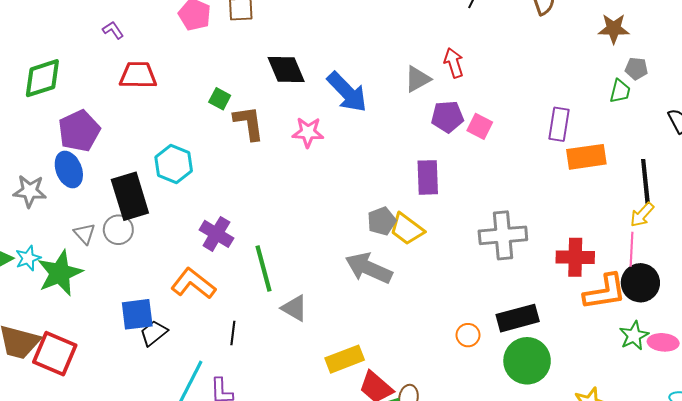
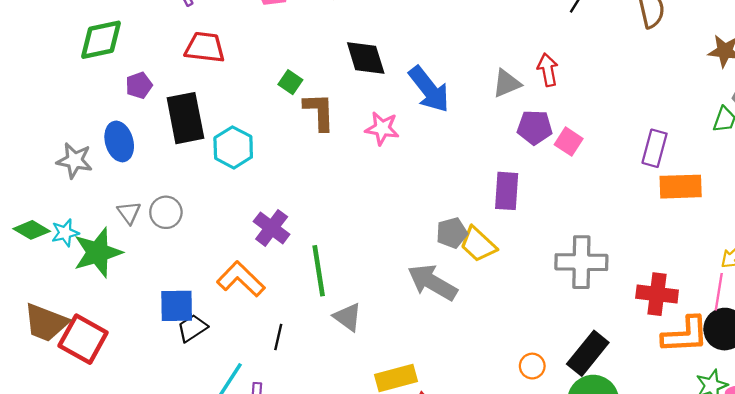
purple pentagon: (79, 131) -> (139, 85), moved, size x0.6
black rectangle: (130, 196) -> (185, 118), moved
black rectangle: (518, 318) -> (588, 353), turned -42

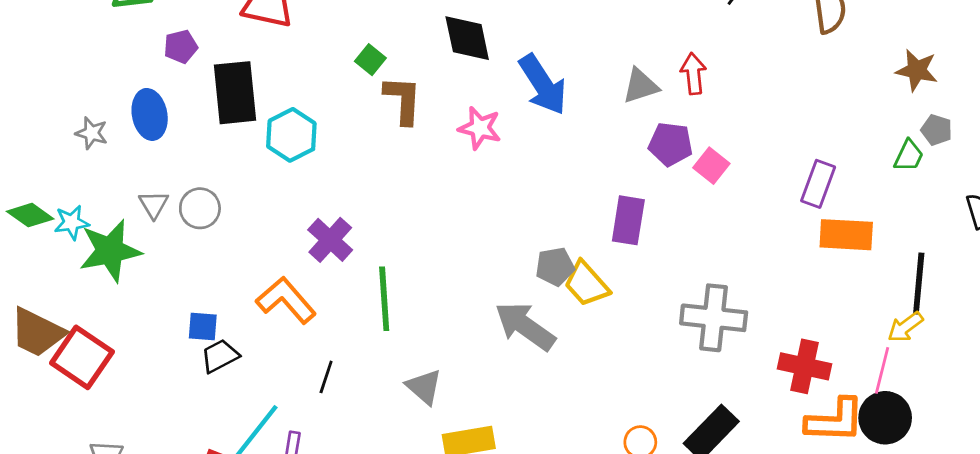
gray star: (74, 160) -> (92, 133), size x0.7
blue square: (177, 306) -> (203, 327), size x0.7
gray triangle: (348, 317) -> (424, 387), moved

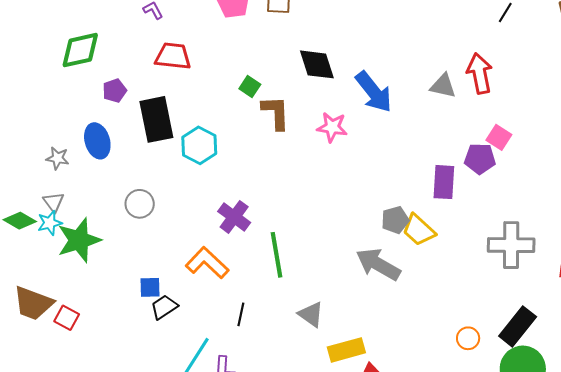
red arrow: (693, 74) -> (480, 74), size x1.4
gray triangle: (641, 86) -> (443, 86), turned 36
purple pentagon: (670, 144) -> (480, 159), moved
gray triangle: (154, 204) -> (54, 202), moved
red square: (82, 357) -> (67, 318), size x0.6

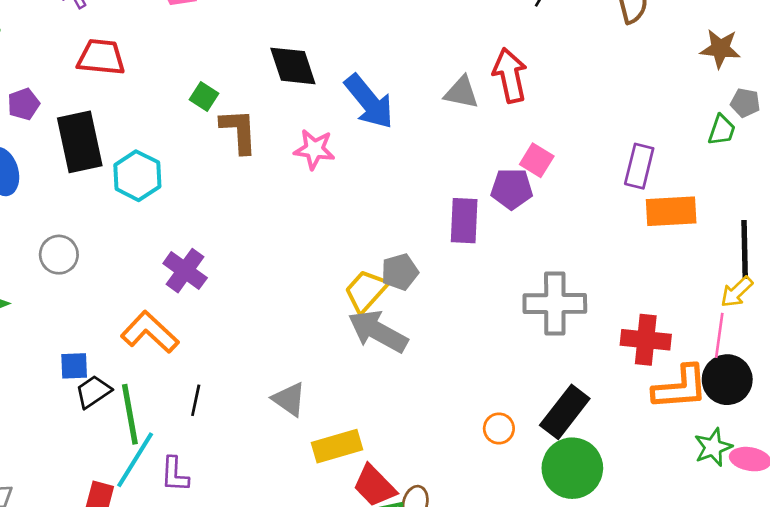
yellow trapezoid: (419, 230) -> (366, 291), moved, turned 90
green line: (277, 255) -> (130, 414), moved

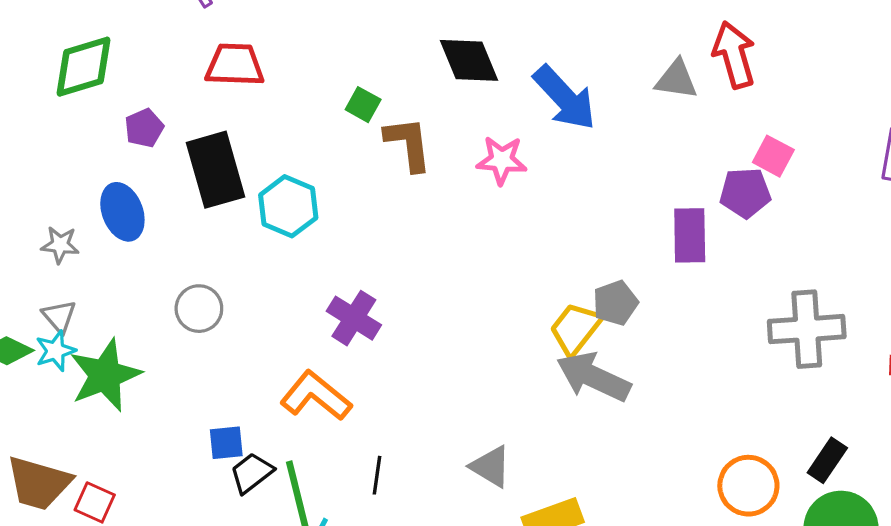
black rectangle: (565, 412) -> (827, 460), size x0.7
orange circle: (499, 428) -> (748, 486), size x1.6

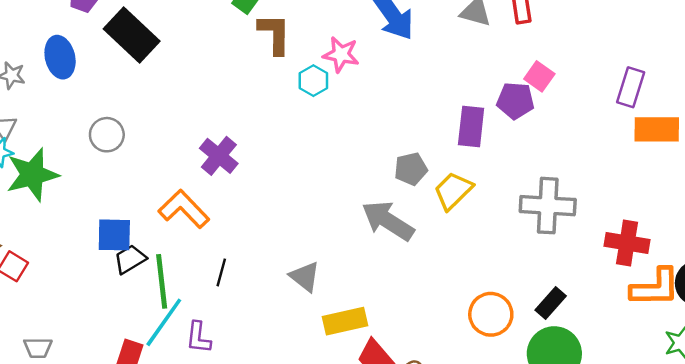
black rectangle: (215, 170) -> (132, 35), turned -38
cyan hexagon: (288, 206) -> (313, 81), moved, size x0.7
yellow trapezoid: (576, 329) -> (453, 191), moved
blue square: (226, 443) -> (114, 235), size x1.4

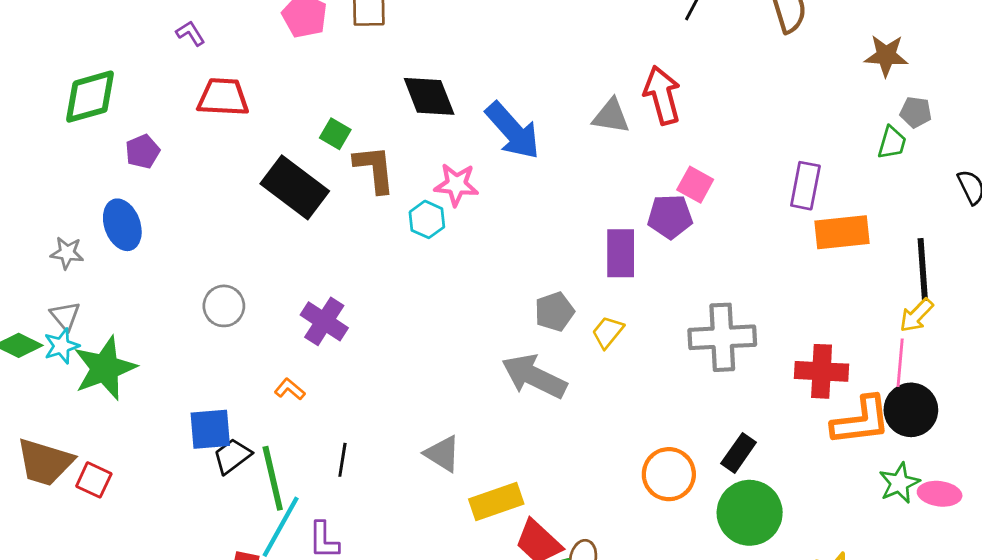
black rectangle: (132, 35) -> (295, 187), moved
gray circle: (107, 135) -> (224, 306), moved
yellow trapezoid: (453, 191) -> (608, 332), size x0.7
orange L-shape: (184, 209) -> (290, 389), size x0.5

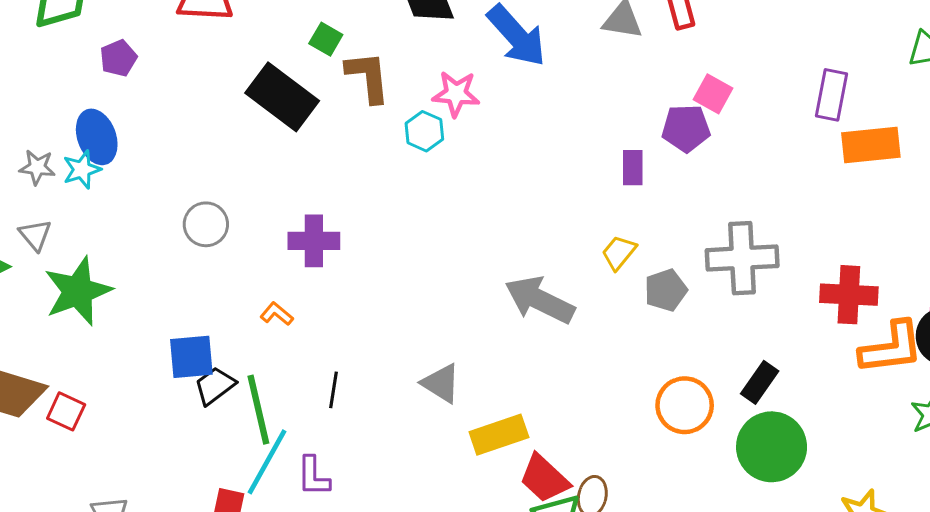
purple rectangle: (621, 253) -> (633, 168), size x0.7
gray pentagon: (554, 312) -> (666, 290), moved
purple cross: (324, 321) -> (314, 241), turned -33
cyan star: (61, 346) -> (82, 170), moved

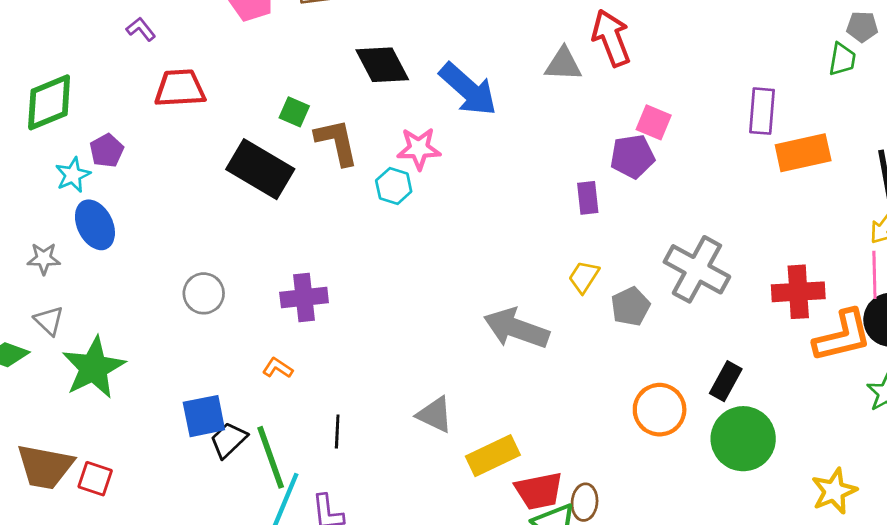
cyan star: (82, 170) -> (73, 175), moved
gray cross: (742, 258) -> (697, 269), turned 38
red trapezoid: (544, 478) -> (539, 491), turned -48

